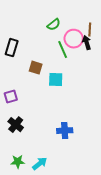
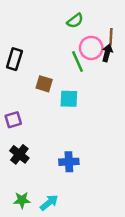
green semicircle: (54, 25) -> (75, 21), moved
black arrow: (87, 43) -> (107, 53), turned 32
blue cross: (65, 131) -> (69, 162), moved

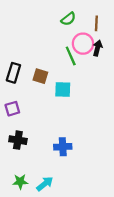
brown line: (111, 37) -> (96, 23), moved
black rectangle: (14, 59) -> (13, 73), moved
black cross: (19, 154) -> (18, 140), turned -30

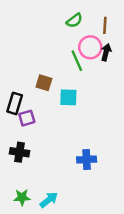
black rectangle: (13, 73) -> (15, 103), moved
purple square: (12, 109) -> (27, 118), moved
blue cross: (63, 147) -> (87, 160), moved

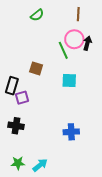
green semicircle: (74, 20) -> (37, 15), moved
brown line: (105, 25) -> (78, 14), moved
cyan square: (68, 97) -> (69, 81), moved

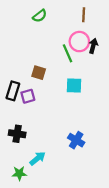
purple square: (22, 98) -> (28, 96), moved
blue cross: (71, 132) -> (76, 140), turned 35
cyan arrow: (40, 165) -> (38, 158), moved

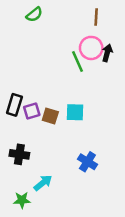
green semicircle: (40, 16) -> (34, 15), moved
brown square: (39, 73) -> (50, 116), moved
cyan square: (74, 85) -> (75, 112), moved

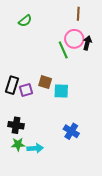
green semicircle: (34, 15) -> (25, 21), moved
brown square: (50, 116) -> (45, 82), moved
cyan arrow: (43, 183) -> (35, 148), turned 35
green star: (22, 200) -> (18, 144), moved

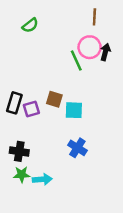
blue cross: (71, 131) -> (77, 148), moved

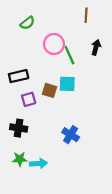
pink circle: (90, 47) -> (54, 44), moved
black rectangle: (14, 103) -> (19, 76), moved, turned 60
cyan square: (74, 110) -> (67, 84), moved
black cross: (19, 151) -> (19, 128), moved

